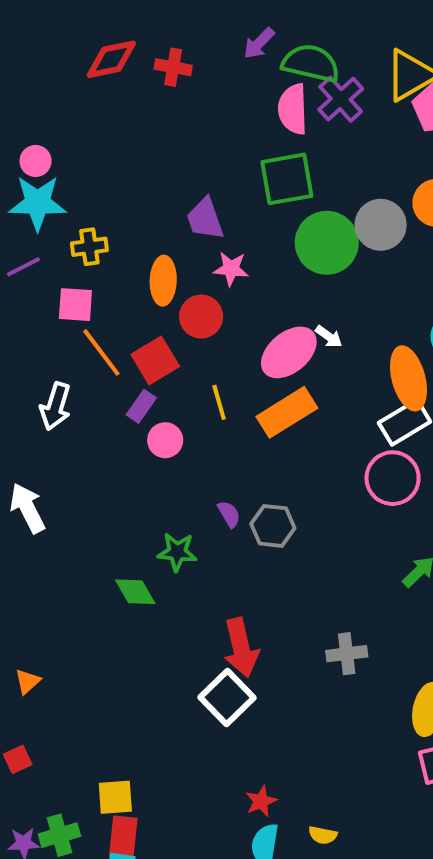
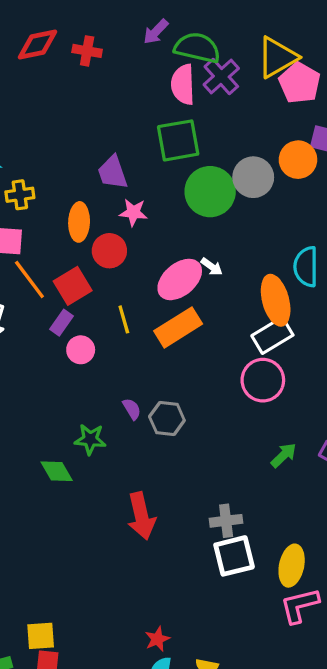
white square: (227, 698) -> (234, 556), moved, turned 30

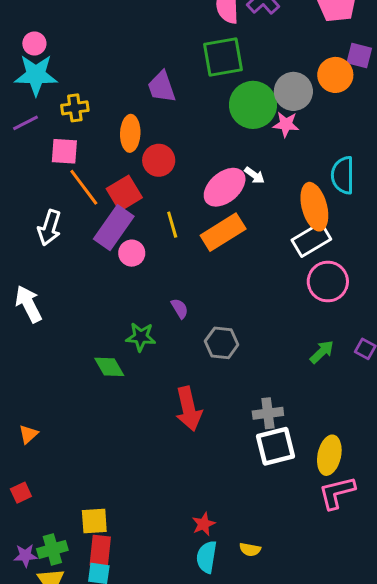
pink star: (133, 212) -> (286, 124), moved
purple rectangle: (61, 323) -> (114, 228), size x1.8
pink circle: (263, 380) -> (328, 282), moved
gray hexagon: (167, 419) -> (222, 343), moved

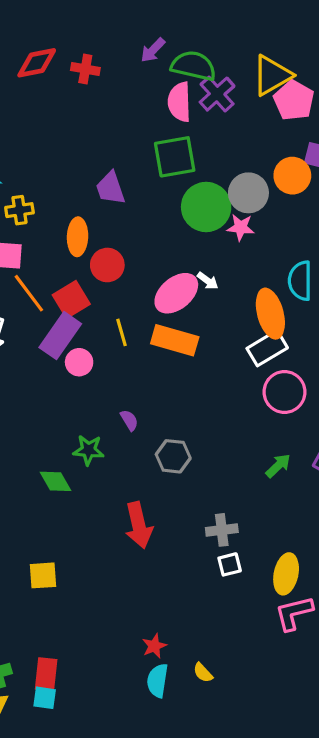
orange rectangle: (223, 232) -> (175, 340), turned 48
white square: (275, 446) -> (230, 564), size x0.6
yellow square: (94, 521) -> (43, 575), moved
yellow semicircle: (250, 549) -> (203, 673), turned 36

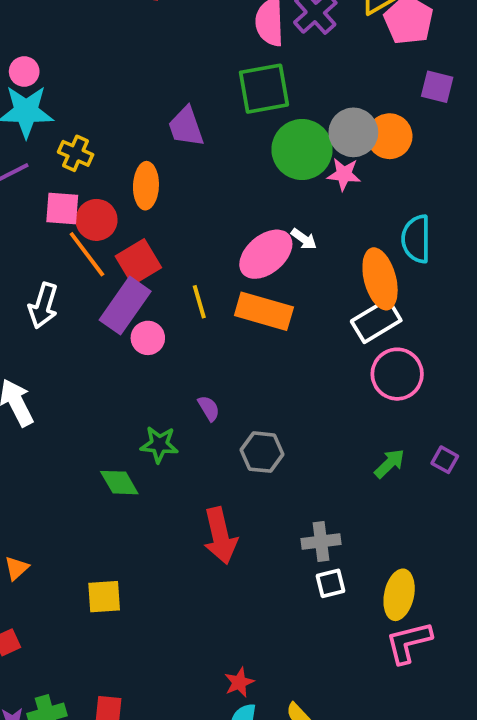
orange circle: (292, 176) -> (390, 136), moved
yellow cross: (19, 210) -> (76, 153), turned 32
red circle: (107, 265) -> (96, 220), moved

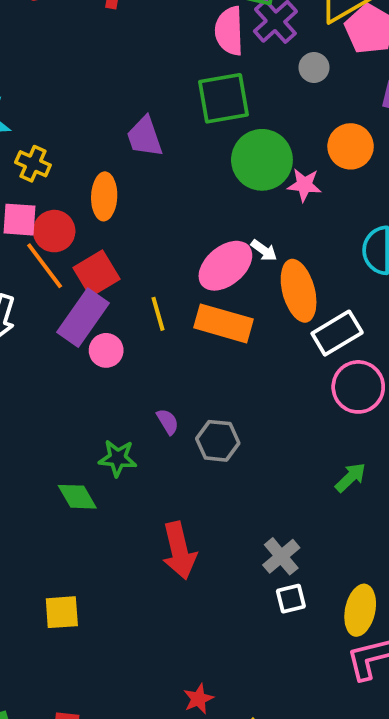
gray circle: (353, 132) -> (314, 67), moved, size x0.6
orange ellipse: (380, 279) -> (299, 291), moved
gray hexagon: (262, 452) -> (218, 441), moved
gray cross: (321, 542) -> (281, 556), turned -33

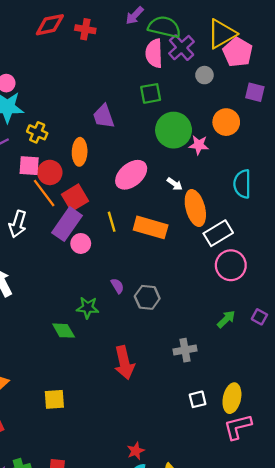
green square: (224, 98) -> (151, 93), size x0.7
pink ellipse: (225, 266) -> (131, 175), moved
gray cross: (281, 556) -> (185, 350), moved, turned 30
white square: (291, 599) -> (198, 399), moved

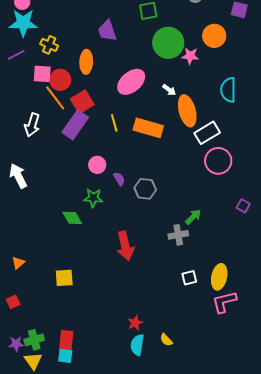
pink circle: (81, 243) -> (97, 165), moved
green arrow: (226, 319) -> (193, 217), moved

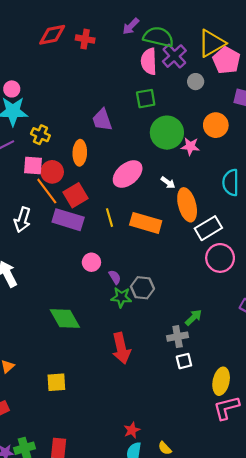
purple rectangle: (75, 125) -> (68, 220), turned 72
green star: (93, 198) -> (121, 297), moved
green diamond: (72, 218) -> (65, 319), size x1.4
white square: (189, 278) -> (184, 361), moved

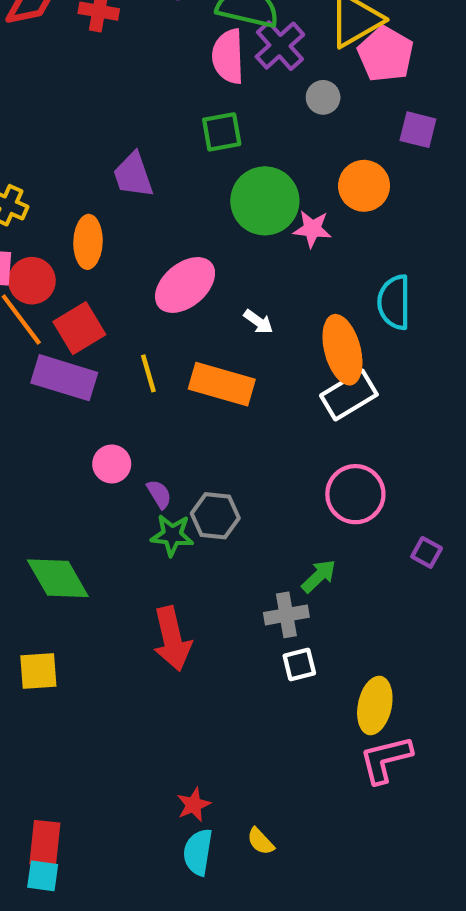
white arrow: (168, 183) -> (258, 322), moved
orange ellipse: (187, 205) -> (342, 350), moved
pink circle: (220, 258) -> (355, 494), moved
yellow square: (56, 382) -> (38, 671), moved

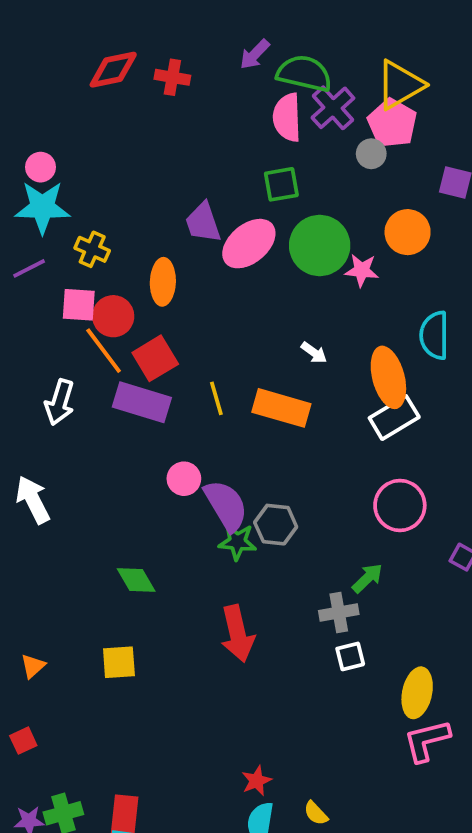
pink pentagon: (386, 54) -> (392, 123), moved
pink ellipse: (185, 285) -> (249, 244), moved
purple semicircle: (159, 494) -> (226, 505), size x2.0
green diamond: (58, 578) -> (136, 580), size x0.7

